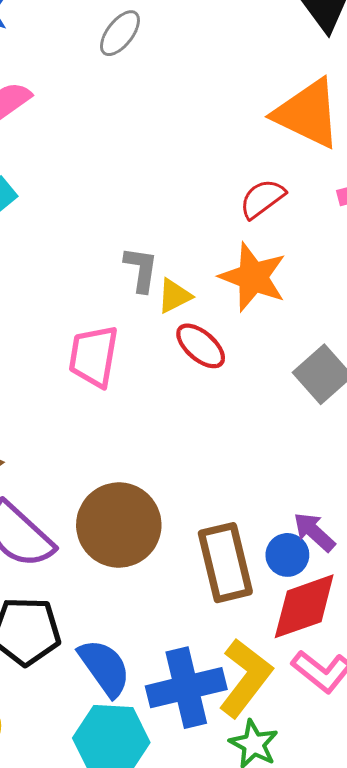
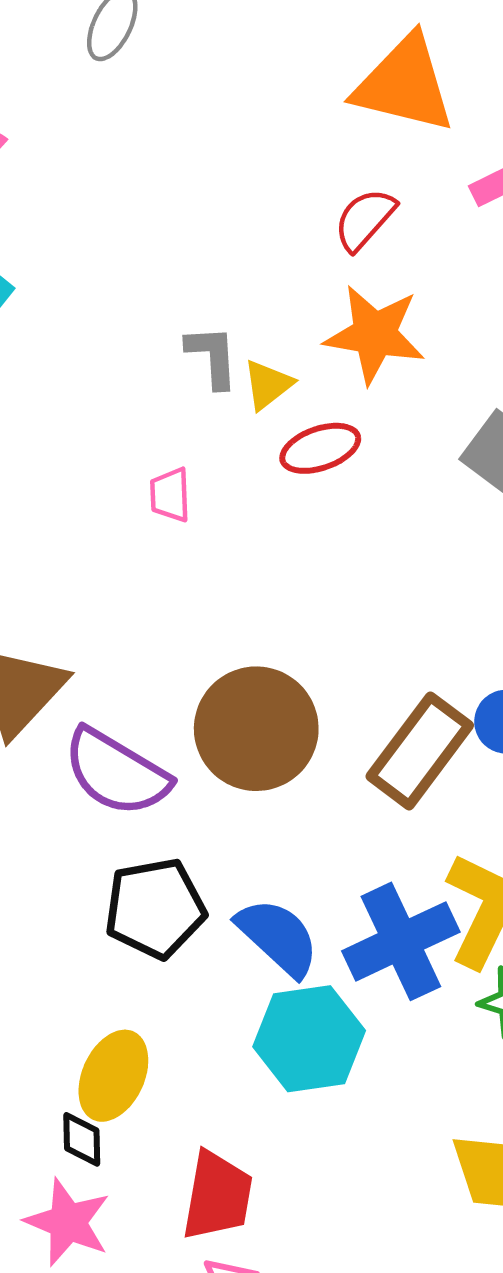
red ellipse: (201, 346) -> (320, 448), turned -48
pink trapezoid: (94, 356) -> (170, 495), size x0.6
brown rectangle: (225, 563) -> (420, 751), turned 62

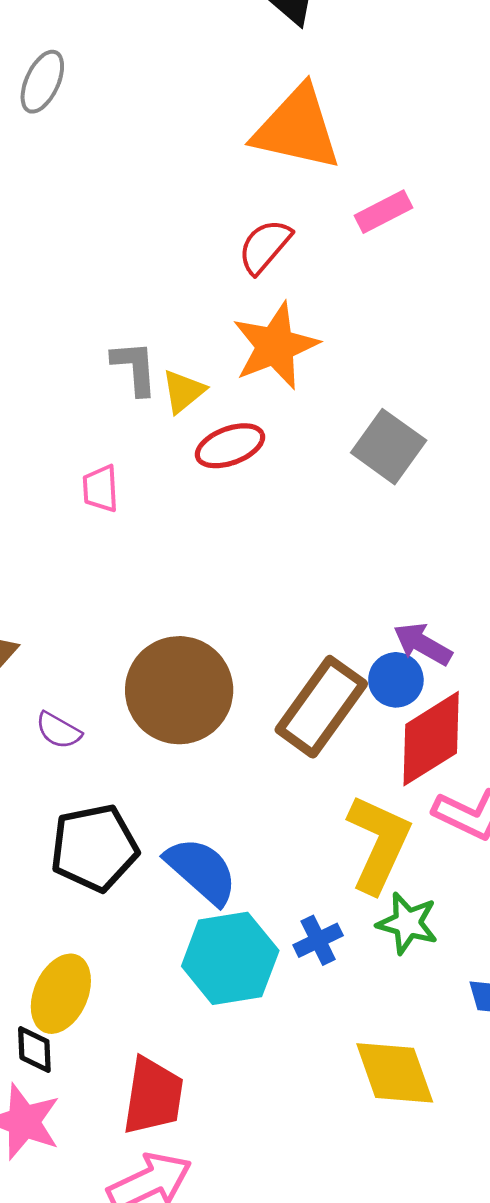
orange star: (375, 334) -> (275, 346), turned -30
purple semicircle: (116, 772) -> (58, 730), size x0.5
blue cross: (401, 941) -> (318, 940), moved, size x0.5

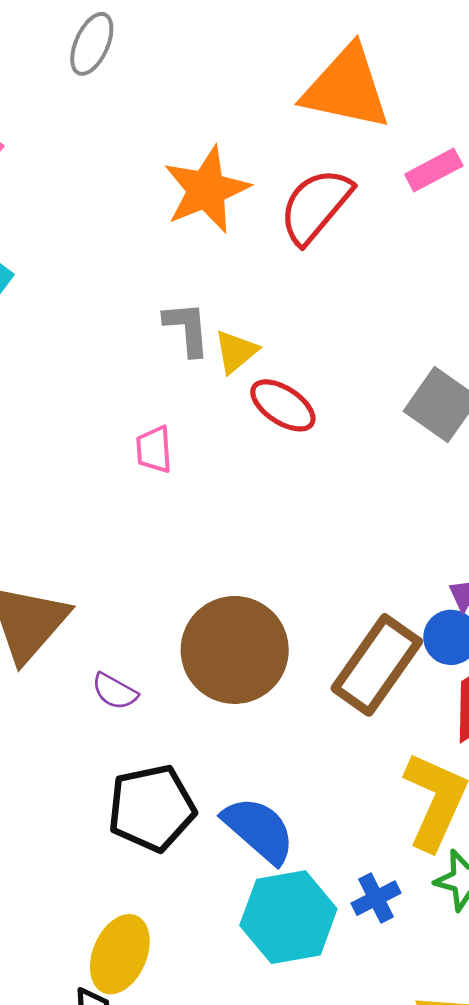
red semicircle: (265, 246) -> (316, 206), size x1.4
orange star: (275, 346) -> (207, 190), moved
red ellipse: (230, 446) -> (283, 405), turned 54

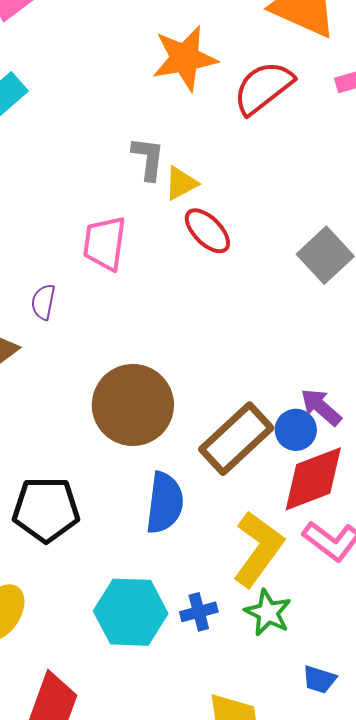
pink trapezoid: (154, 450) -> (105, 243), size x1.5
purple semicircle: (115, 691) -> (43, 302), moved, turned 60
blue semicircle: (259, 830) -> (165, 503), moved, turned 44

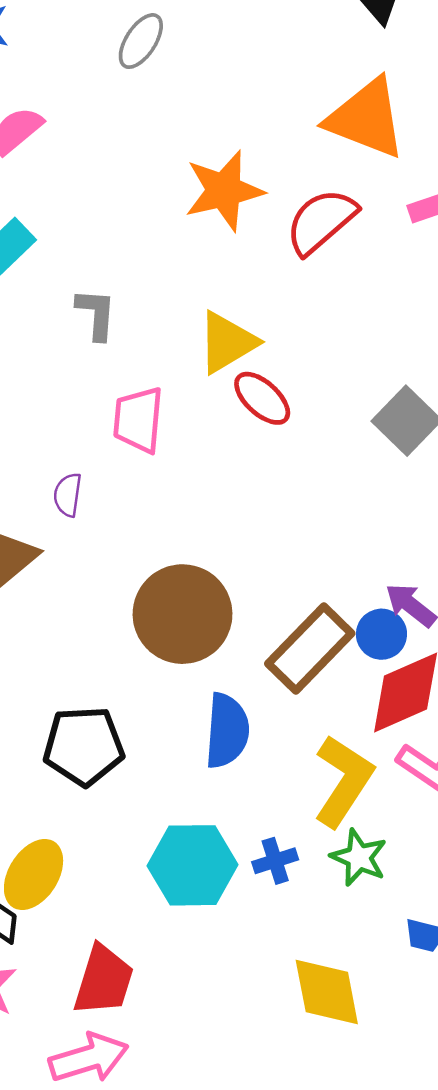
gray L-shape: (148, 158) -> (96, 314), moved
yellow triangle: (181, 183) -> (227, 342), size x1.5

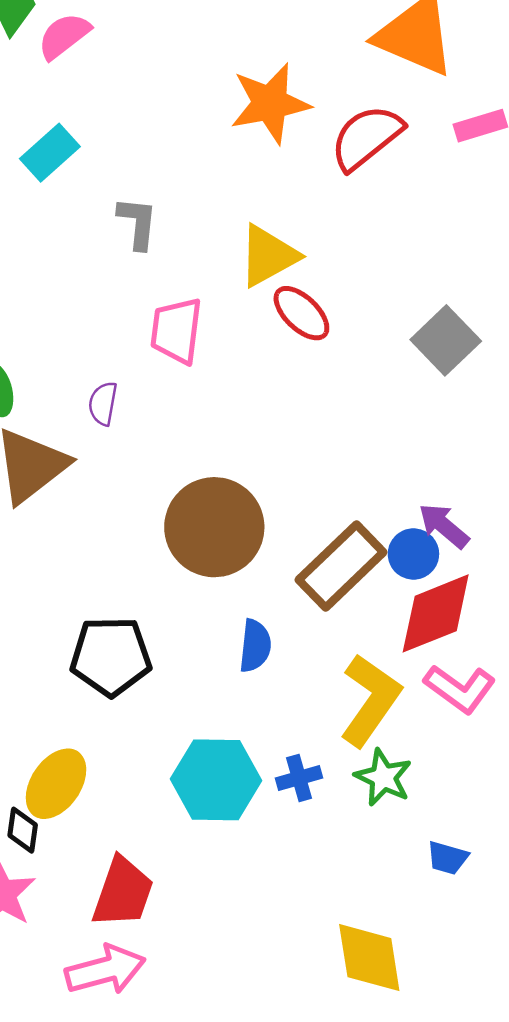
blue semicircle: (227, 731) -> (255, 646), size x0.7
yellow diamond: (327, 992) -> (369, 958), moved

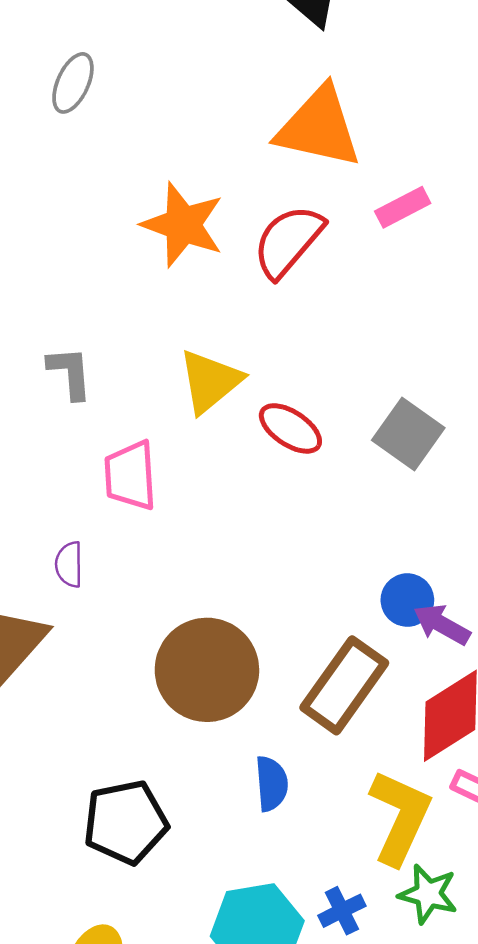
orange star: (270, 103) -> (183, 225), turned -30
red ellipse: (301, 313) -> (290, 428), moved
blue circle: (413, 554) -> (407, 600), moved

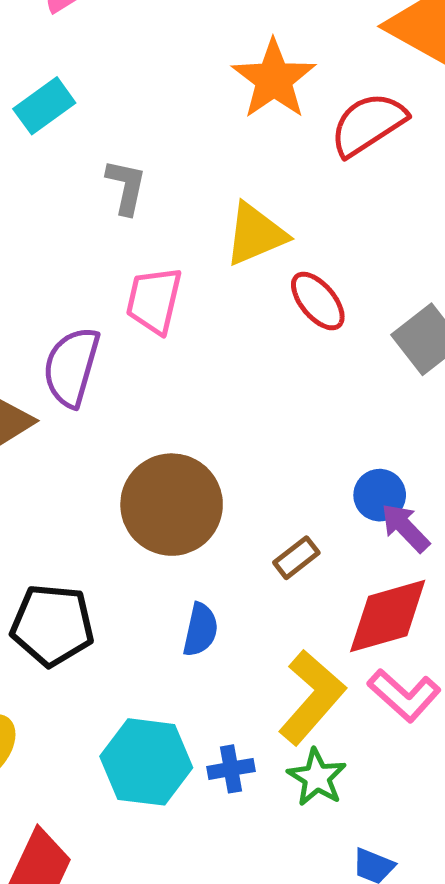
purple semicircle: (69, 564) -> (71, 367), size x1.8
brown rectangle: (344, 685) -> (296, 558), size x0.5

